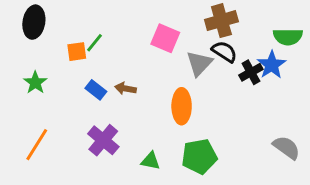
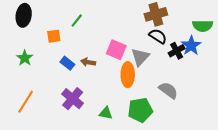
pink square: (165, 38) -> (116, 50), moved
green line: (94, 43) -> (77, 21), moved
gray triangle: (199, 63) -> (140, 57), moved
gray semicircle: (286, 148) -> (168, 90), moved

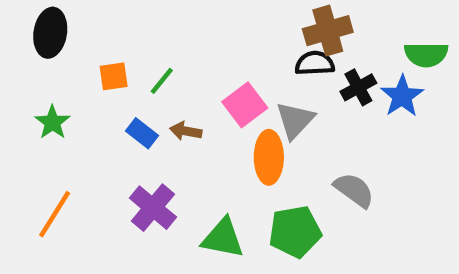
green line: (77, 21) -> (162, 81), moved
black semicircle: (158, 36) -> (315, 63), moved, turned -36
pink square: (116, 50) -> (245, 105), turned 30
black cross: (177, 51) -> (358, 87), moved
green triangle: (106, 113) -> (223, 238), size x1.5

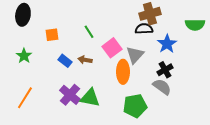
green line: (162, 81) -> (89, 32), moved, turned -72
black cross: (358, 87) -> (165, 70), moved
blue star: (402, 96) -> (167, 44), moved
green triangle: (223, 238) -> (90, 98), moved

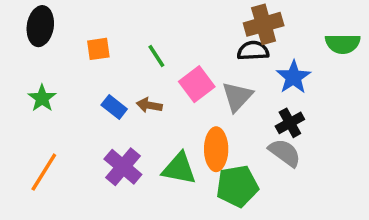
orange square: (52, 35) -> (98, 49), moved
orange ellipse: (123, 72) -> (216, 149), moved
green triangle: (90, 98) -> (179, 169), moved

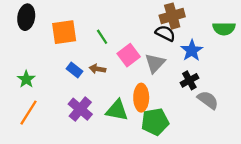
orange square: (98, 49) -> (64, 32), size x1.6
black semicircle: (253, 51) -> (165, 33), turned 30
green star: (42, 98) -> (26, 79), moved
gray semicircle: (285, 153) -> (208, 100), moved

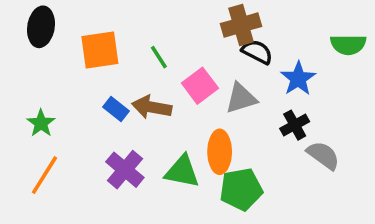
brown cross: (172, 16) -> (241, 25), moved
gray triangle: (155, 63) -> (241, 98), turned 30
brown arrow: (97, 69) -> (152, 107), size x1.5

